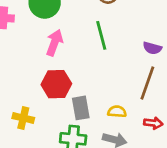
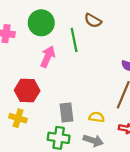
green line: (101, 35) -> (74, 40), moved
red hexagon: (56, 84) -> (27, 91), moved

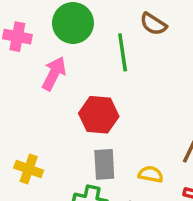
pink arrow: (48, 57) -> (54, 74), moved
red hexagon: (27, 91) -> (99, 115), moved

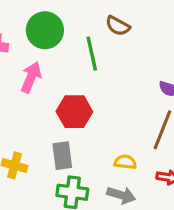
gray rectangle: (104, 164) -> (62, 156), moved

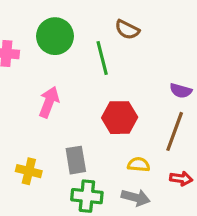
pink arrow: (31, 77) -> (49, 102), moved
red hexagon: (74, 112) -> (120, 118), moved

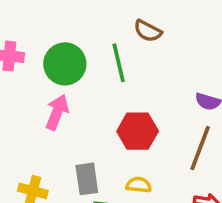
green circle: (55, 36) -> (65, 64), moved
yellow semicircle: (139, 165) -> (139, 185), moved

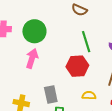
green line: (119, 63) -> (86, 42), moved
yellow semicircle: (139, 185) -> (89, 95), moved

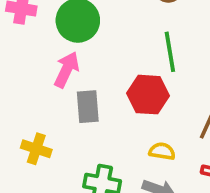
gray rectangle: (51, 94) -> (88, 107), moved

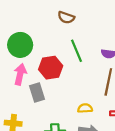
red hexagon: (148, 95) -> (51, 68), moved

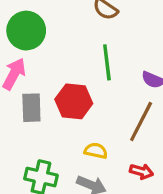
red hexagon: (51, 68) -> (74, 101), moved

